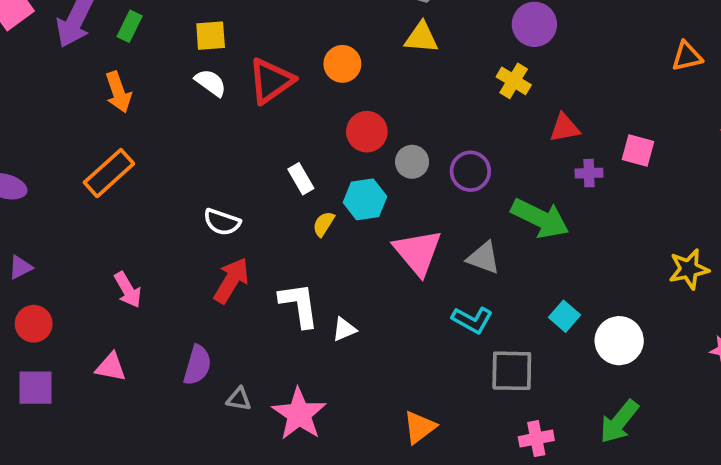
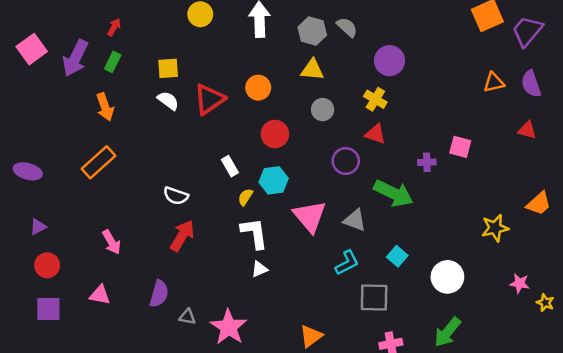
red triangle: (565, 128) -> (375, 134), moved, turned 30
gray circle: (412, 162) -> (323, 110), moved
white L-shape: (299, 305) -> (254, 233), moved
cyan square: (565, 316) -> (397, 256), moved
cyan L-shape: (472, 320) -> (347, 263), turned -56

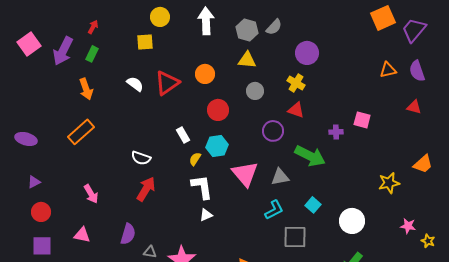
gray semicircle: (347, 27) -> (274, 27), turned 90
yellow square: (168, 68) -> (145, 42), moved
gray triangle: (355, 220) -> (280, 177), turned -30

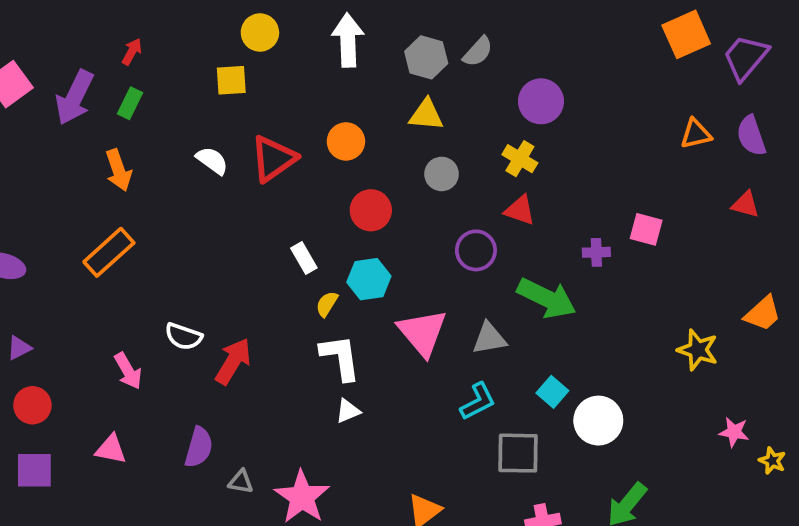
white semicircle: (141, 158) -> (183, 336), moved
yellow star: (389, 183) -> (698, 350), turned 30
white circle: (352, 221) -> (598, 421), moved

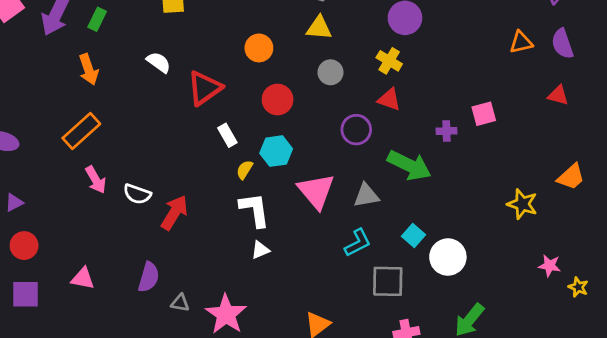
red triangle: (273, 159) -> (204, 88), moved
pink square: (646, 229) -> (484, 114), turned -30
pink arrow: (128, 371) -> (96, 180), moved

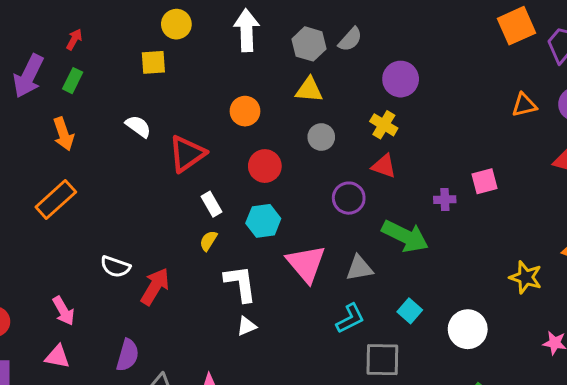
yellow semicircle: (245, 170) -> (208, 241), moved
pink arrow: (96, 180) -> (63, 311), moved
white circle: (448, 257) -> (468, 329), moved

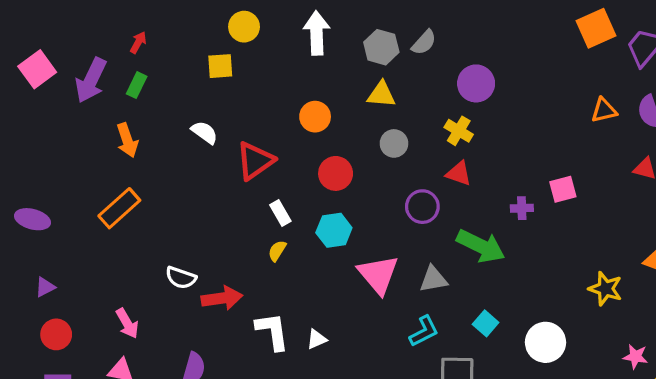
white L-shape: (240, 283) -> (272, 331), moved
red arrow: (155, 286) -> (222, 298), turned 51

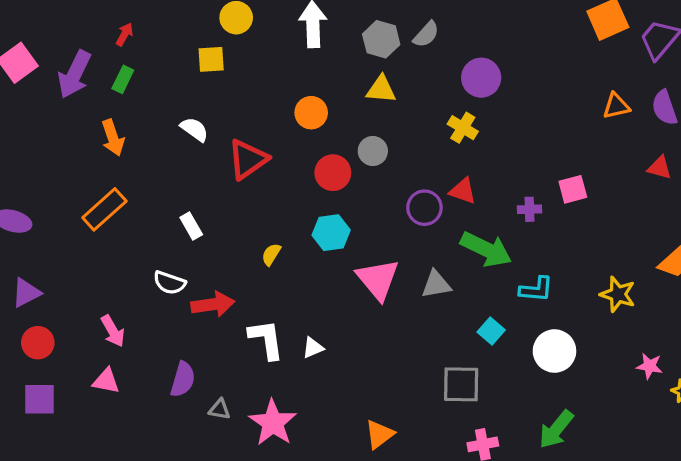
gray circle: (394, 143) -> (373, 151), moved
red triangle: (459, 173) -> (463, 191), moved
white rectangle: (280, 213) -> (191, 226), moved
purple triangle: (45, 287) -> (26, 293), size x1.4
cyan L-shape: (424, 331) -> (536, 289), moved, turned 32

